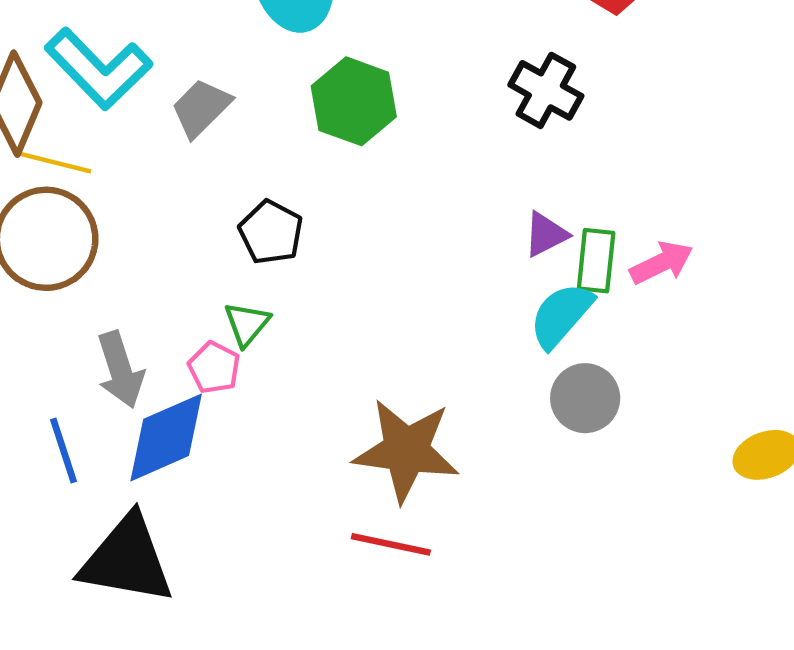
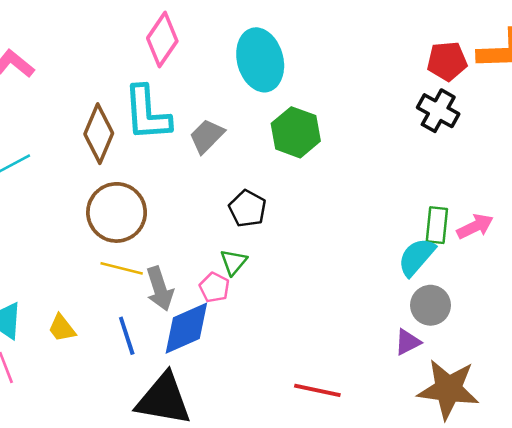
cyan L-shape: (98, 69) -> (147, 113), turned 40
black cross: (546, 90) -> (438, 111), moved
yellow line: (55, 162) -> (122, 268), moved
purple triangle: (546, 234) -> (408, 342), moved
brown star: (406, 451) -> (448, 389), moved

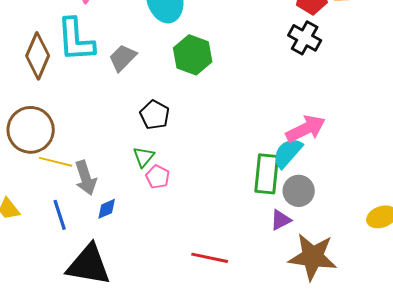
brown circle: (117, 212) -> (31, 130), moved
green rectangle: (437, 225) -> (267, 174), moved, size x1.4
pink arrow: (475, 226) -> (306, 129), moved, size x1.4
pink pentagon: (214, 287) -> (158, 177), moved
blue diamond: (186, 328) -> (107, 209), size x0.5

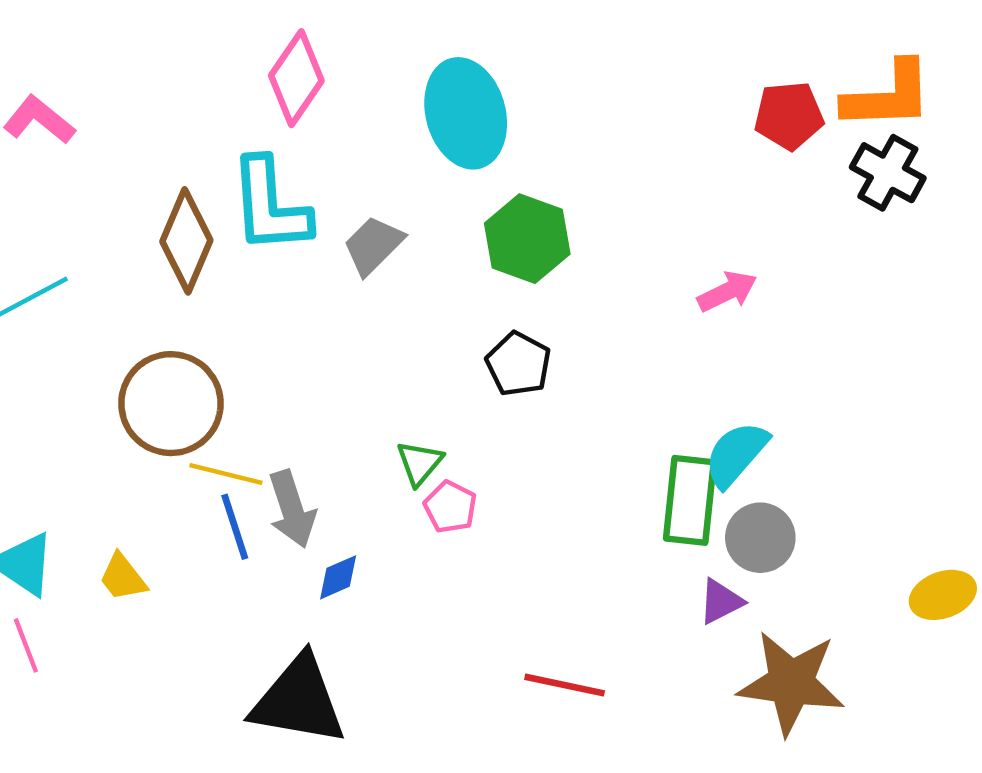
black cross: (305, 38) -> (888, 173), moved
black pentagon: (155, 115) -> (518, 364), moved
pink arrow: (306, 129) -> (727, 291), moved, size x0.7
blue line: (60, 215) -> (235, 527), moved

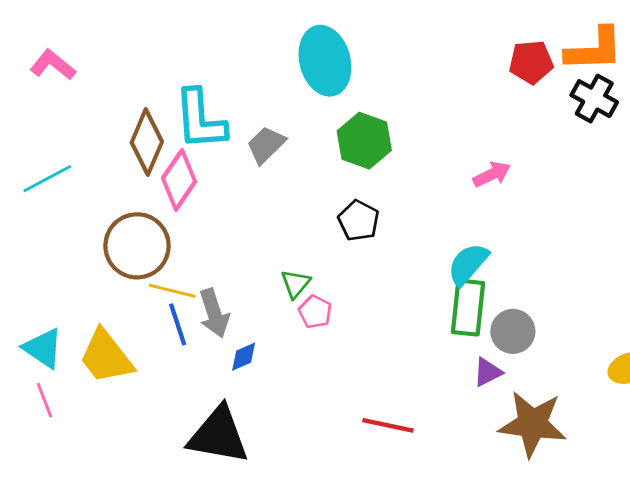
pink diamond: (296, 78) -> (179, 180), moved
cyan semicircle: (736, 454) -> (468, 264), moved
yellow trapezoid: (123, 577) -> (106, 357), size x1.8

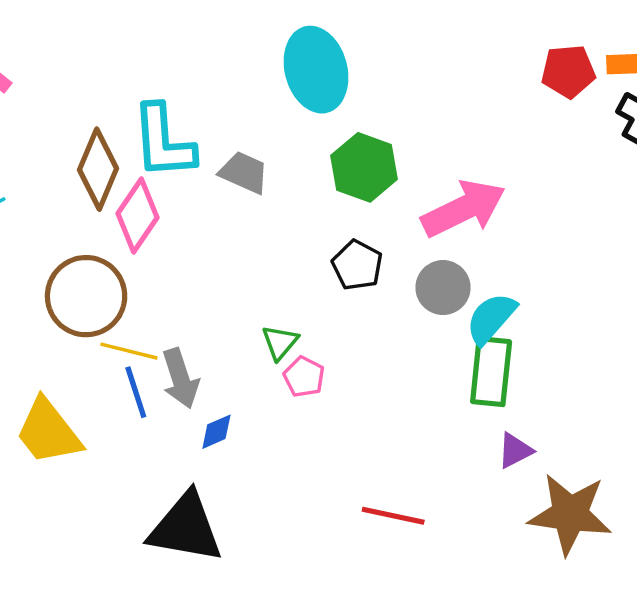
gray trapezoid: (266, 145) -> (244, 173), turned 69
pink arrow: (492, 174) -> (464, 209), moved, size x1.8
gray circle: (513, 331) -> (443, 288), moved

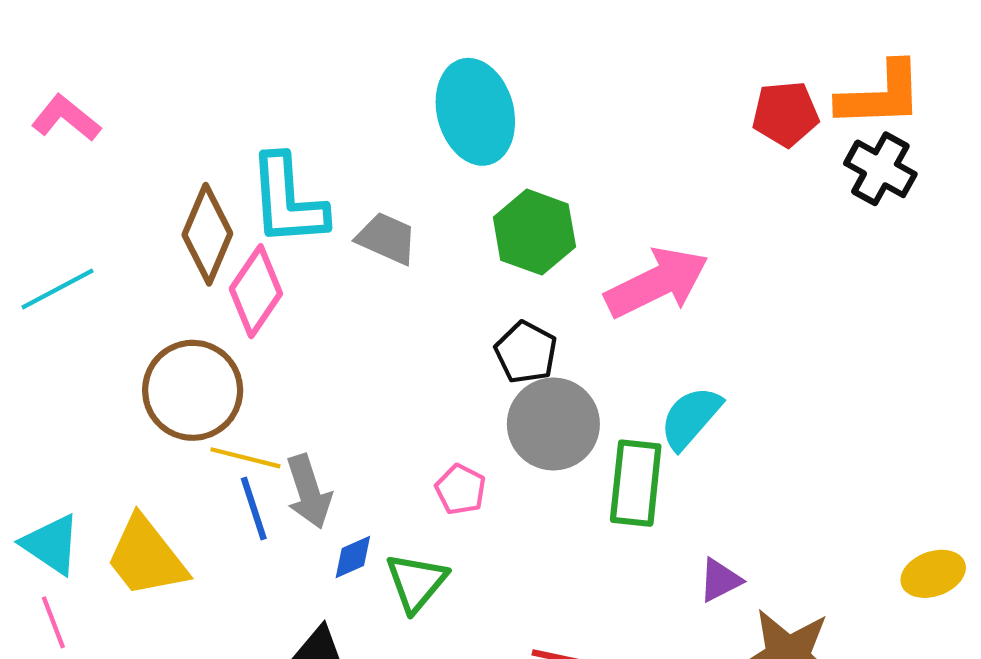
gray circle: (443, 288) -> (553, 424), moved, size x1.4
green triangle: (280, 342) -> (416, 582), moved, size x1.4
green rectangle: (491, 372) -> (636, 483), moved

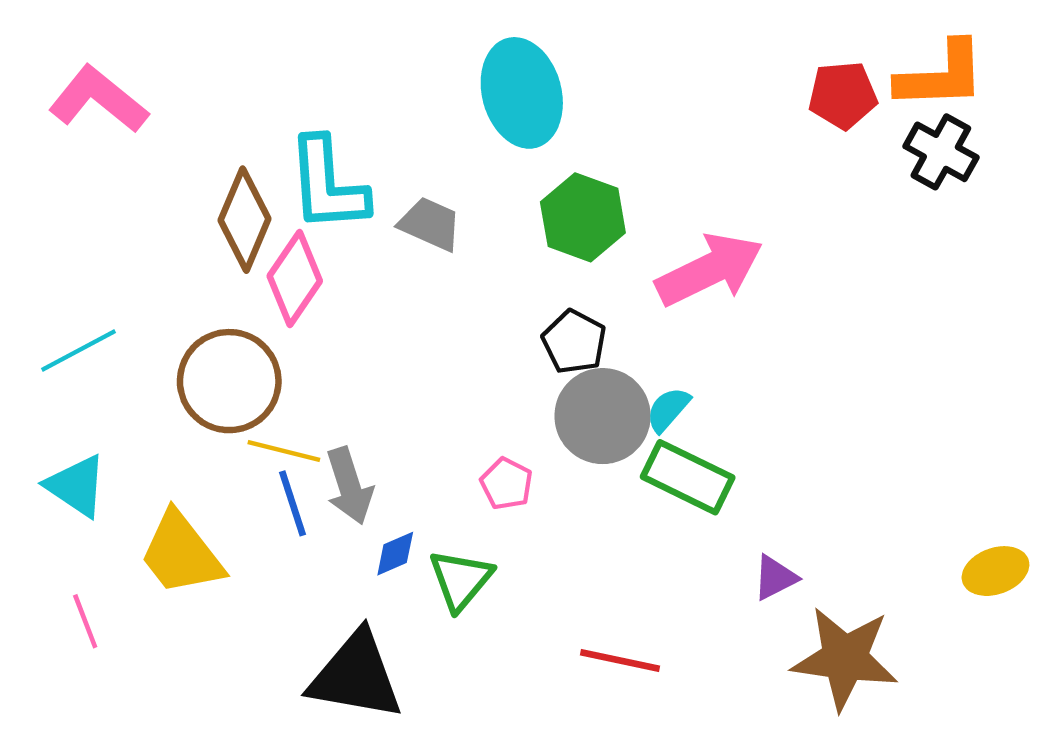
pink L-shape: (66, 118) -> (98, 99), size x1.4
cyan line: (58, 289) -> (79, 351), moved
cyan semicircle: (691, 418) -> (668, 409), moved, size x0.7
green rectangle: (636, 483) -> (688, 477), turned -70
cyan triangle: (51, 544) -> (76, 486), moved

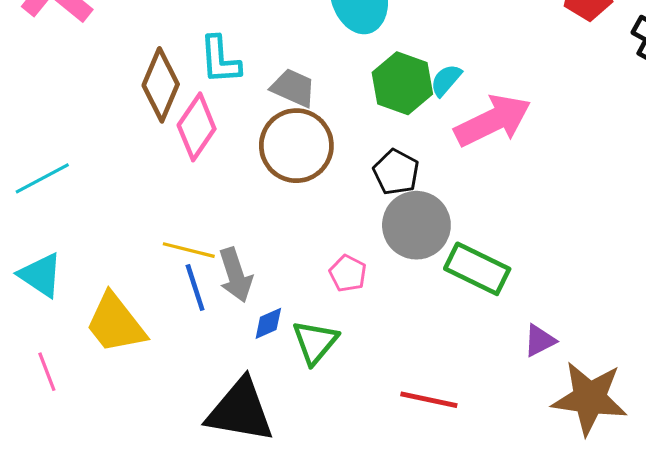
cyan L-shape: (327, 185) -> (220, 60), size x0.7
brown circle: (229, 381) -> (296, 146), moved
cyan semicircle: (668, 409) -> (446, 80), moved

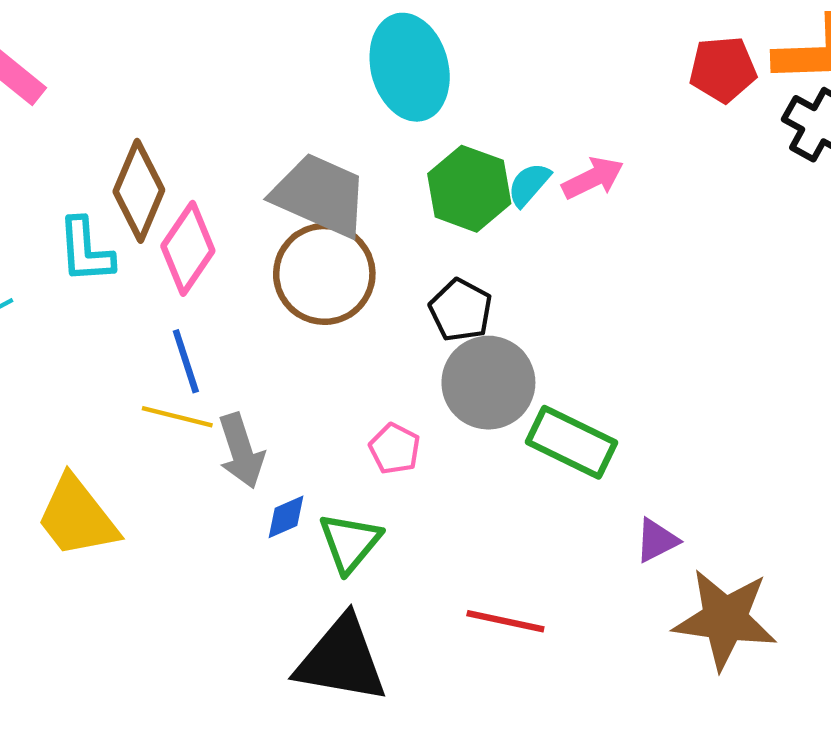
cyan L-shape: (220, 60) -> (86, 250), moved
gray trapezoid: (293, 88) -> (320, 195), size x1.6
pink arrow: (493, 121) -> (593, 178), moved, size x0.6
blue line: (195, 287) -> (186, 361), moved
black triangle: (240, 411) -> (341, 660), moved

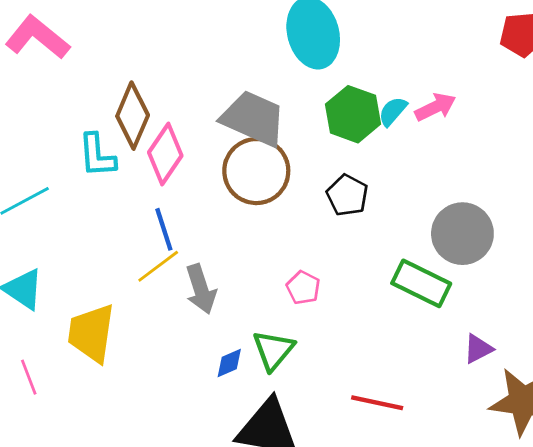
gray circle: (488, 383) -> (462, 234), moved
yellow line: (177, 417) -> (158, 266), turned -51
yellow trapezoid: (77, 517) -> (91, 333), turned 46
blue diamond: (286, 517) -> (229, 363), moved

